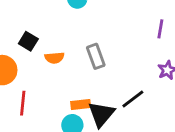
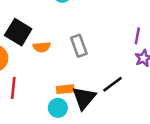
purple line: (160, 29) -> (137, 36), moved
black square: (28, 41) -> (18, 32), size x1.5

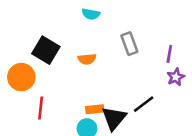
gray rectangle: (79, 46) -> (129, 44), moved
orange semicircle: (42, 47) -> (87, 59), moved

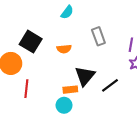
cyan semicircle: (91, 14) -> (67, 12), turned -64
black triangle: (114, 118) -> (85, 76), moved

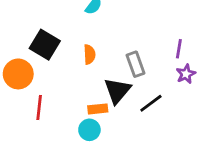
gray rectangle: (98, 36) -> (136, 64), moved
orange semicircle: (64, 49) -> (89, 54), turned -88

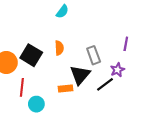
black square: (45, 45) -> (31, 55), moved
purple star: (186, 74) -> (117, 70), moved
cyan circle: (89, 130) -> (36, 104), moved

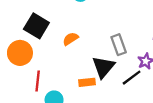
orange semicircle: (59, 48) -> (70, 39), moved, turned -120
black square: (31, 55) -> (36, 26), moved

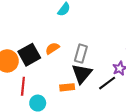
black square: (36, 26) -> (29, 55), moved, turned 30
gray rectangle: (119, 45) -> (81, 54), moved, turned 36

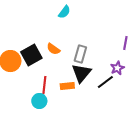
orange semicircle: (52, 48) -> (53, 49), turned -112
red line: (23, 86) -> (44, 85), moved

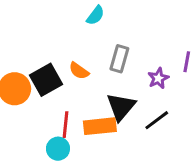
gray rectangle: (80, 54) -> (119, 59), moved
purple star: (117, 68) -> (158, 78), moved
orange rectangle: (67, 86) -> (100, 126), size x1.5

